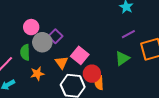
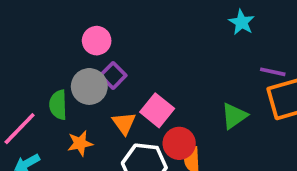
pink circle: (31, 27) -> (97, 41), moved
purple line: (128, 34) -> (273, 72), moved, turned 40

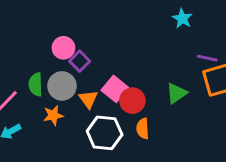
pink circle: (97, 41) -> (63, 48), moved
gray circle: (89, 86) -> (62, 86), moved
red circle: (179, 143) -> (132, 101), moved

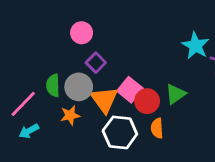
cyan star: (182, 18) -> (195, 46), moved, size x1.4
pink circle: (63, 48) -> (82, 33), moved
green triangle: (176, 93) -> (176, 94), moved
orange triangle: (88, 99) -> (104, 100), size x1.5

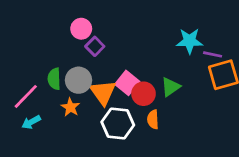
cyan star: (195, 46) -> (190, 41), turned -30
purple square: (96, 63) -> (95, 46), moved
orange star: (70, 115) -> (70, 107), turned -30

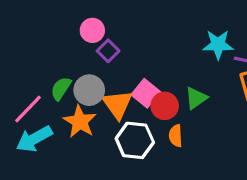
green semicircle: (54, 79) -> (61, 89), turned 35
orange star: (70, 107) -> (80, 122), size x1.5
cyan arrow: (31, 122) -> (34, 139), size x1.6

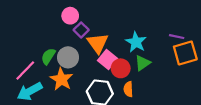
cyan star: (218, 45) -> (136, 42), moved, turned 30
orange triangle: (117, 104) -> (98, 43), moved

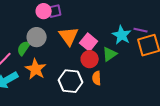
purple square: (81, 30) -> (55, 11), moved, turned 32
cyan star: (136, 42) -> (122, 35), moved
gray circle: (68, 57) -> (37, 37), moved
pink square: (107, 60) -> (89, 42), moved

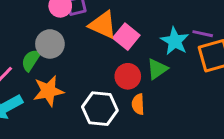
orange triangle: (69, 36) -> (103, 25), moved, turned -30
pink square: (89, 42) -> (126, 37), moved
orange star: (36, 69) -> (48, 91), turned 30

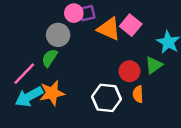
pink square: (126, 37) -> (131, 25), moved
gray circle: (50, 44) -> (58, 35), moved
orange star: (48, 91) -> (52, 93), moved

